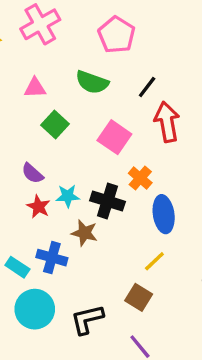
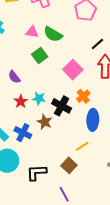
green semicircle: (92, 82) -> (53, 34), moved
purple semicircle: (32, 173) -> (14, 77), moved

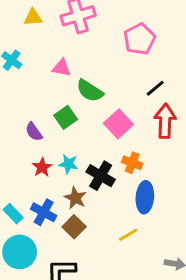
green semicircle: (53, 34) -> (90, 91), moved
green square: (40, 55) -> (66, 117), moved
orange cross: (83, 96) -> (132, 163), turned -32
brown square: (69, 165) -> (74, 227), moved

